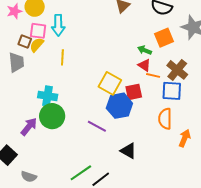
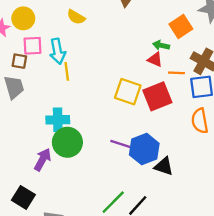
cyan arrow: (58, 25) -> (57, 51), moved
yellow semicircle: (37, 45) -> (76, 17), moved, turned -91
red triangle: (144, 65) -> (155, 60), moved
red square: (134, 92) -> (157, 96), size x1.4
blue hexagon: (119, 106) -> (144, 149), moved

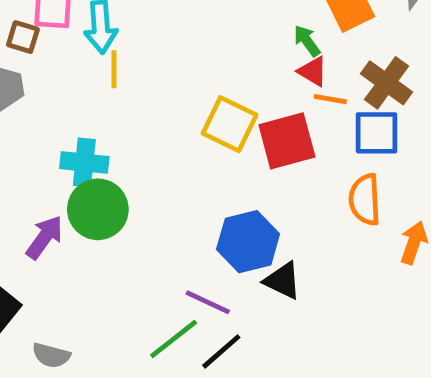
green arrow: (161, 45) -> (307, 41), turned 35
red triangle: (155, 60) -> (313, 71), moved
purple line: (122, 144) -> (208, 302), moved

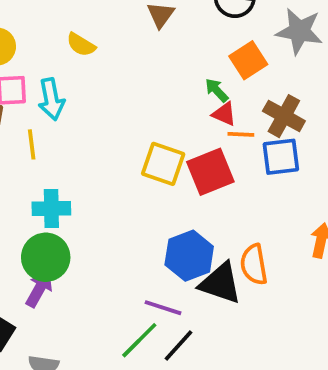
yellow line: (114, 69) -> (32, 144), moved
orange semicircle: (365, 200) -> (254, 265), moved
green circle: (98, 209) -> (46, 257), moved
purple arrow: (44, 237) -> (39, 289), moved
black triangle: (283, 281) -> (220, 283), size x1.4

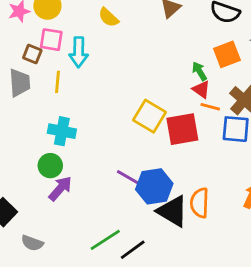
green circle: (46, 257) -> (50, 166), size x0.7
purple arrow: (39, 289) -> (60, 189), moved
purple line: (163, 308) -> (129, 178), moved

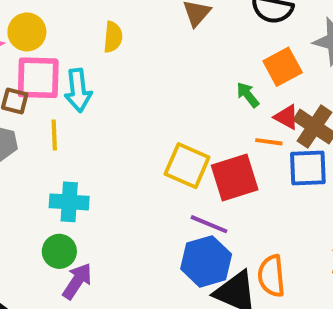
yellow semicircle: (108, 17) -> (113, 37), turned -120
pink square: (51, 40) -> (38, 78), size x1.4
red triangle: (201, 89) -> (286, 117), moved
purple line: (129, 178) -> (209, 224), moved

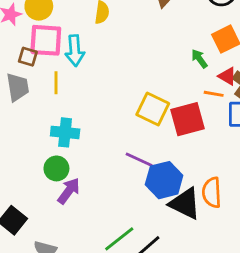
purple line: (209, 224) -> (139, 160), moved

